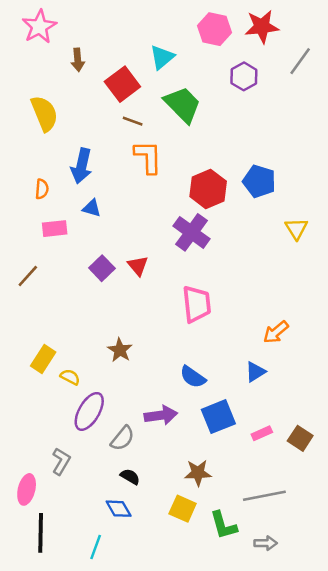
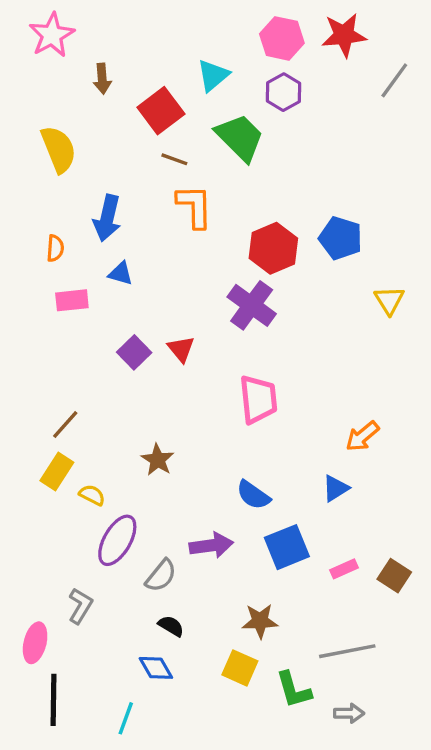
purple hexagon: (244, 76) -> (283, 92), moved
brown line: (28, 276) -> (65, 425), moved

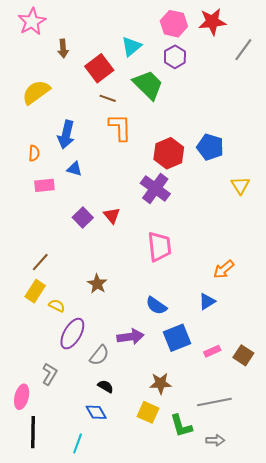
yellow semicircle: (59, 149) -> (36, 92), turned -104

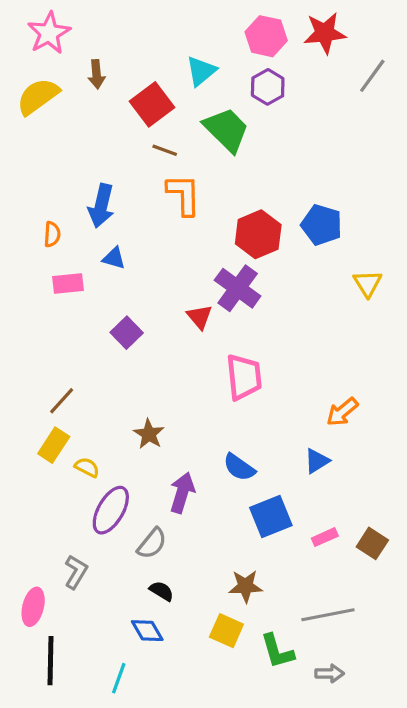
yellow semicircle: (36, 92) -> (38, 96), moved
red triangle: (112, 215) -> (200, 317), moved
purple arrow: (130, 337) -> (182, 493), moved, turned -65

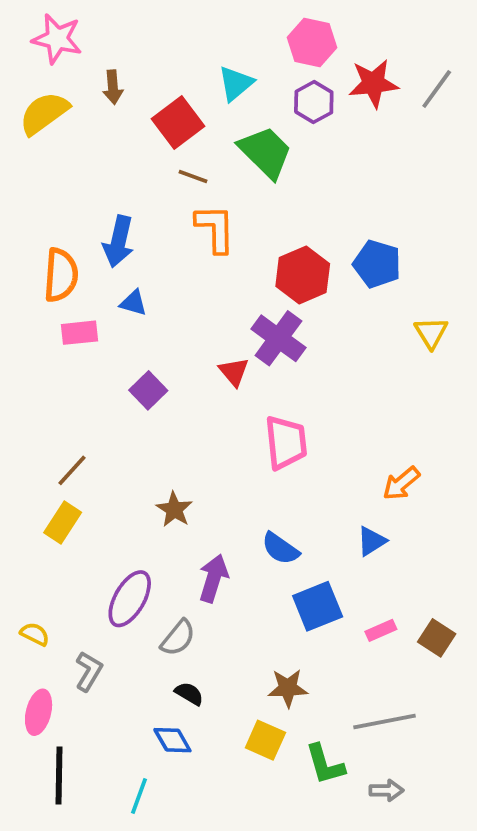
pink star: (49, 33) -> (57, 39), turned -30
red star: (325, 33) -> (373, 83), moved
orange semicircle: (52, 234) -> (61, 275), size x1.8
yellow semicircle: (87, 467) -> (35, 634), moved

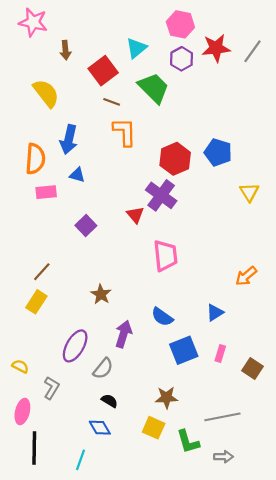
yellow semicircle: (44, 113) -> (46, 93), moved, turned 88
orange arrow: (401, 483) -> (246, 276), moved
pink rectangle: (381, 630) -> (220, 353), moved, turned -49

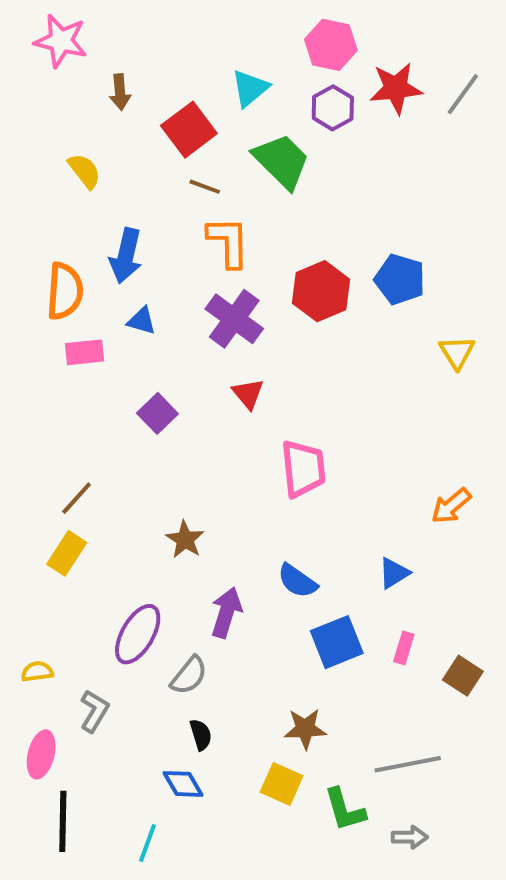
yellow semicircle: (46, 93) -> (84, 171), size x0.7
purple cross: (161, 195) -> (234, 319), moved
yellow semicircle: (20, 366) -> (37, 672), turned -35
black semicircle: (110, 401) -> (201, 735), turned 42

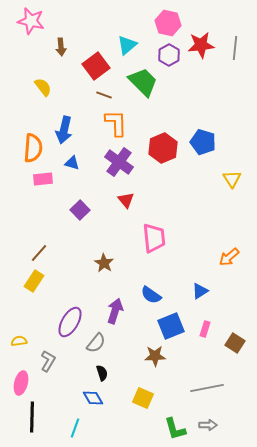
gray line: (463, 94) -> (235, 48), turned -30
brown star: (185, 540) -> (104, 263), moved
brown star: (305, 729) -> (155, 356), moved
green L-shape: (345, 810) -> (175, 429), moved

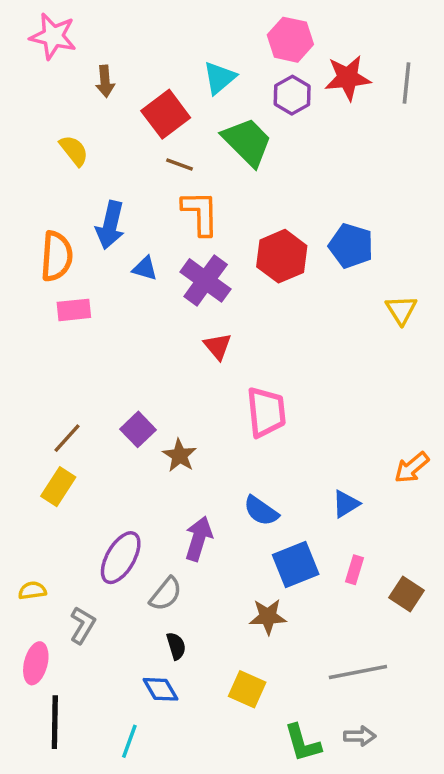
blue triangle: (72, 163) -> (145, 268), moved
purple square: (80, 210) -> (138, 429), moved
orange arrow: (229, 257) -> (412, 468), moved

